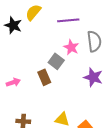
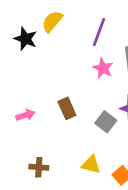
purple line: (68, 20) -> (99, 32), turned -65
gray square: (56, 61) -> (106, 122), moved

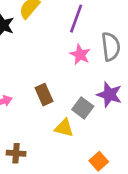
yellow triangle: (91, 165) -> (64, 128), moved

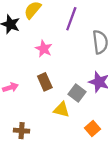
pink star: (80, 55) -> (44, 49), moved
orange square: (99, 161) -> (92, 128), moved

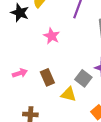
brown rectangle: (45, 82) -> (47, 77), moved

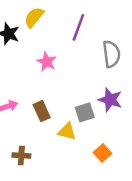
gray square: (83, 78) -> (85, 112), turned 35

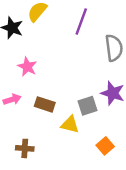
pink star: (47, 62) -> (27, 67), moved
brown rectangle: (42, 111) -> (45, 104), turned -48

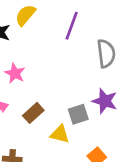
brown rectangle: (45, 104) -> (33, 113), turned -60

